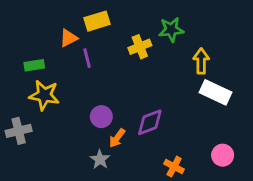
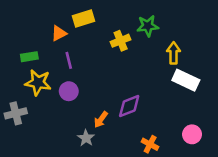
purple line: (87, 58) -> (69, 60), moved
purple circle: (101, 117) -> (69, 91), moved

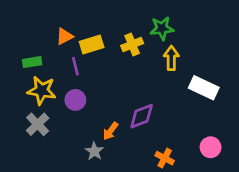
yellow rectangle: (84, 18) -> (92, 45), moved
yellow arrow: (174, 53) -> (171, 58), moved
gray cross: (16, 113) -> (38, 124), moved, turned -30

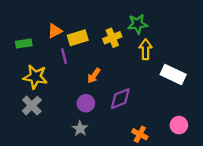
green rectangle: (32, 62) -> (24, 43), moved
purple circle: (75, 100) -> (86, 103), moved
orange arrow: (111, 131) -> (94, 76), moved

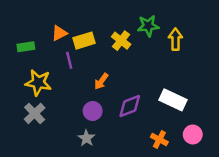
yellow cross: (112, 38) -> (121, 41), turned -30
yellow arrow: (146, 49) -> (175, 39), moved
white rectangle: (173, 75) -> (173, 100), moved
orange cross: (140, 134) -> (159, 139), moved

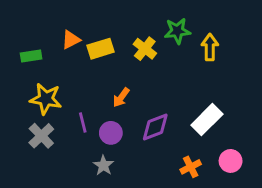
purple line: (69, 60) -> (83, 123), moved
white rectangle: (173, 100) -> (207, 120), turned -70
orange cross: (159, 139) -> (191, 167), turned 35

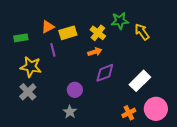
yellow arrow: (210, 47) -> (142, 32), turned -36
orange arrow: (121, 97) -> (95, 52), moved, turned -144
purple line: (83, 123) -> (53, 50), moved
purple diamond: (155, 127) -> (105, 73), moved
pink circle: (231, 161) -> (156, 109), size x1.5

